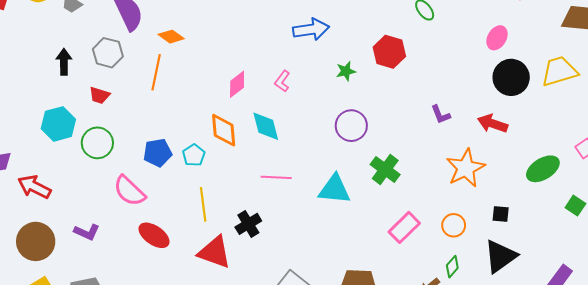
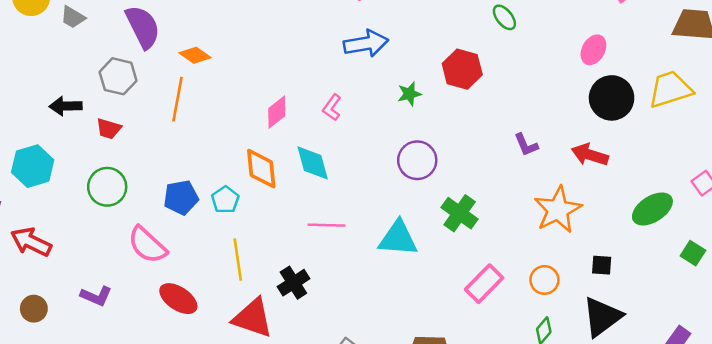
black arrow: (64, 62) -> (66, 106), moved, turned -90
cyan hexagon: (58, 124) -> (33, 166), moved
brown circle: (36, 241) -> (34, 309), size x0.6

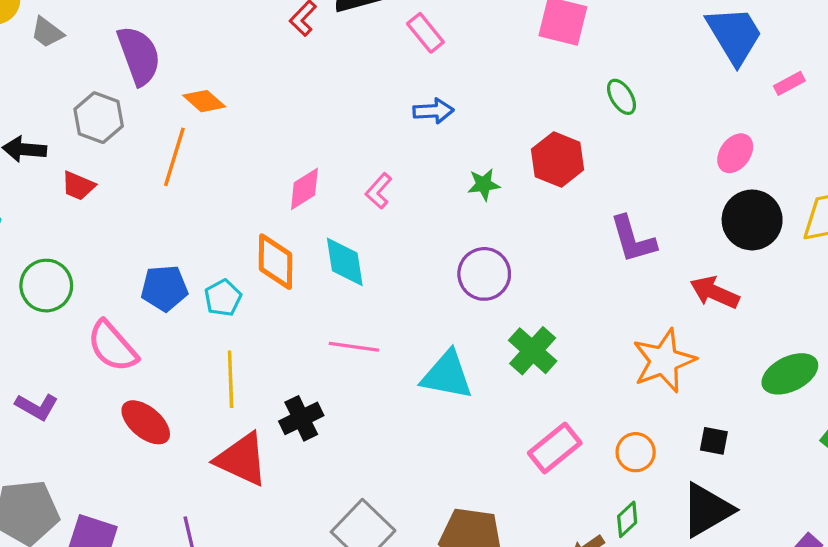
blue arrow: (366, 44) -> (433, 111), size x0.7
purple L-shape: (526, 145) -> (633, 239), moved, size x1.5
green circle: (107, 187) -> (46, 286), moved

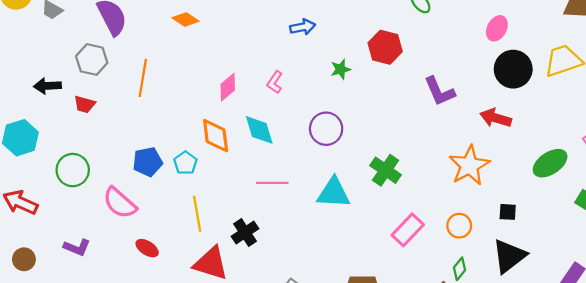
orange diamond: (204, 101) -> (185, 19), moved
purple circle: (484, 274) -> (326, 129), moved
red ellipse: (146, 422) -> (147, 248), size x0.7

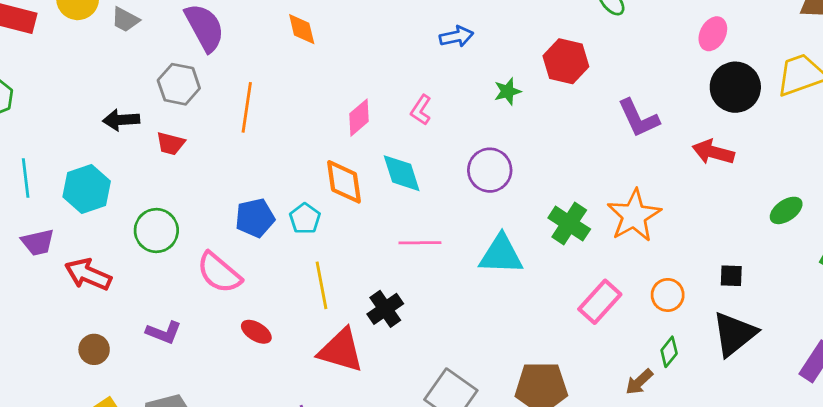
orange diamond: (185, 19) -> (302, 29), turned 44
green ellipse: (550, 163) -> (786, 210), size x0.7
orange star: (469, 165) -> (634, 216), moved

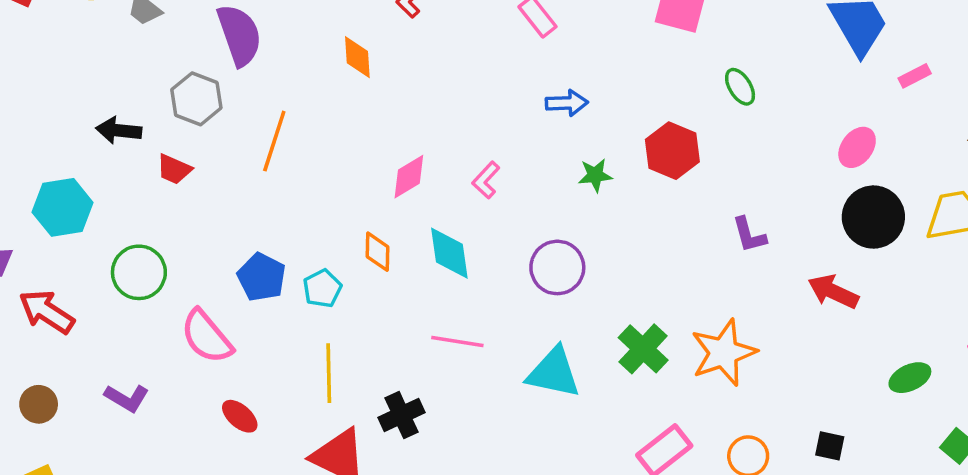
blue arrow: (456, 37) -> (567, 103), moved
purple L-shape: (639, 118) -> (749, 235), size x0.7
orange diamond: (344, 182) -> (377, 252), size x0.7
blue pentagon: (255, 218) -> (262, 277), turned 30

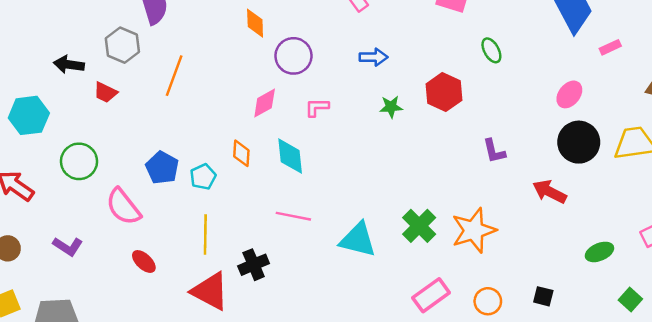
orange diamond: (357, 57) -> (255, 23), moved
pink L-shape: (486, 180) -> (317, 107), turned 45
purple circle: (557, 267) -> (293, 56), moved

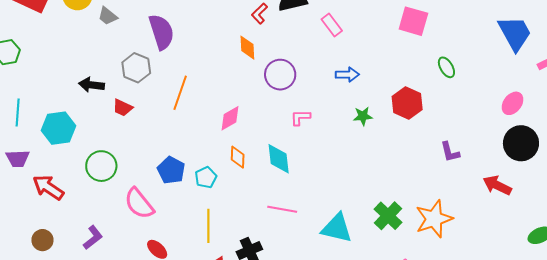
pink diamond: (265, 103) -> (230, 118), moved
purple L-shape: (68, 246) -> (93, 238), turned -70

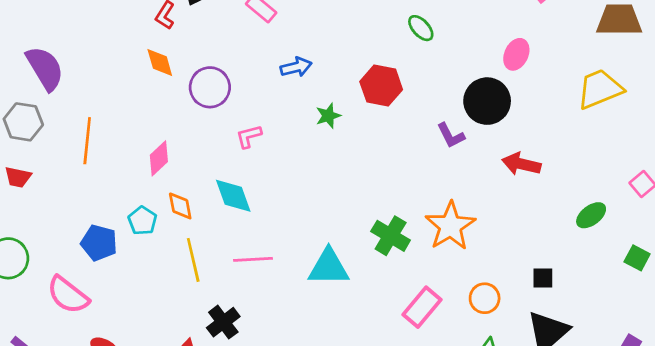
black circle: (521, 143) -> (487, 101), moved
cyan pentagon: (206, 177) -> (142, 221), moved
yellow line: (208, 226) -> (193, 260), moved

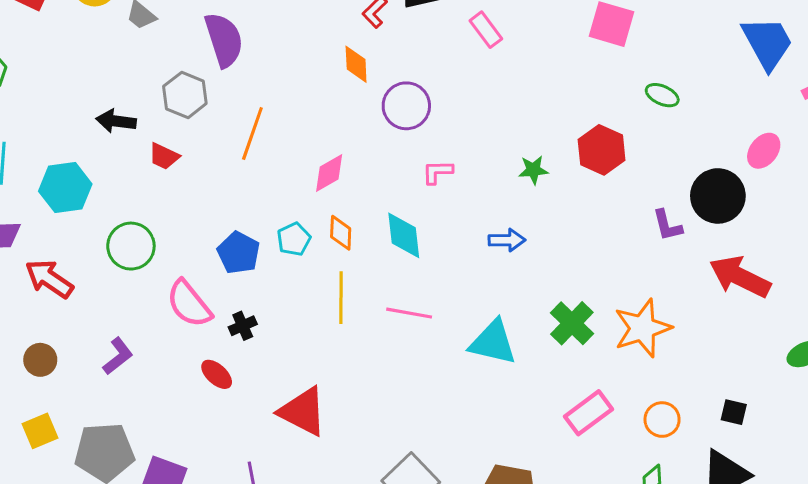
green ellipse: (421, 28) -> (662, 95), turned -36
blue arrow: (296, 67) -> (507, 240), moved
red arrow: (521, 164) -> (740, 277), size x1.4
black cross: (223, 322) -> (243, 326), moved, size x0.7

